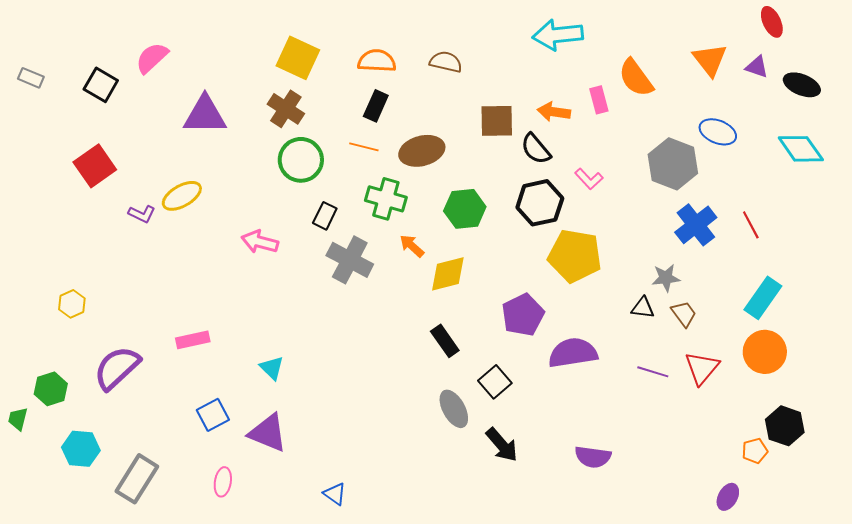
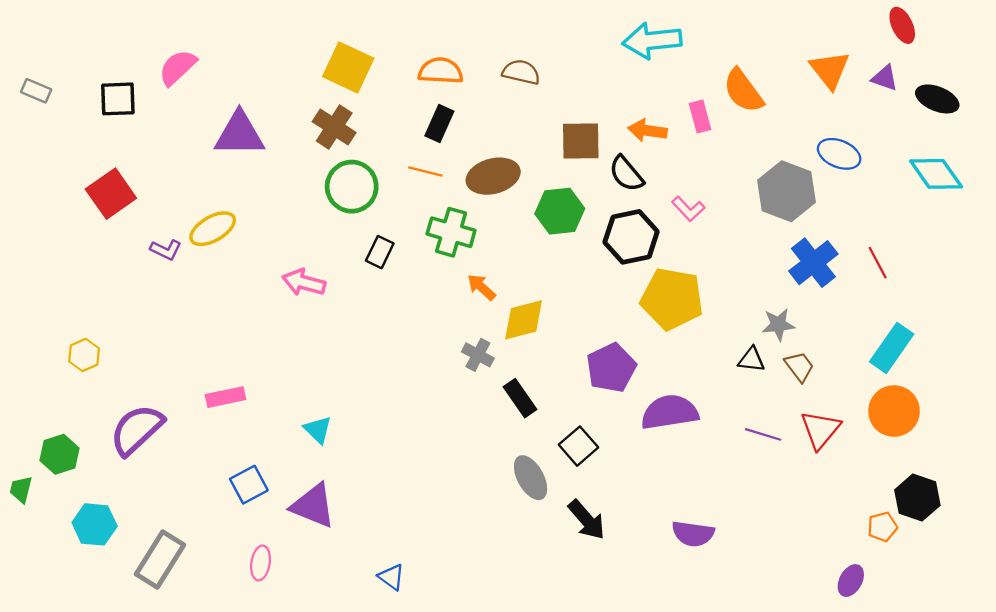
black square: (101, 85) -> (118, 99), turned -32
green hexagon: (465, 209) -> (560, 211), moved
gray cross: (350, 260) -> (478, 355), moved, size x0.6

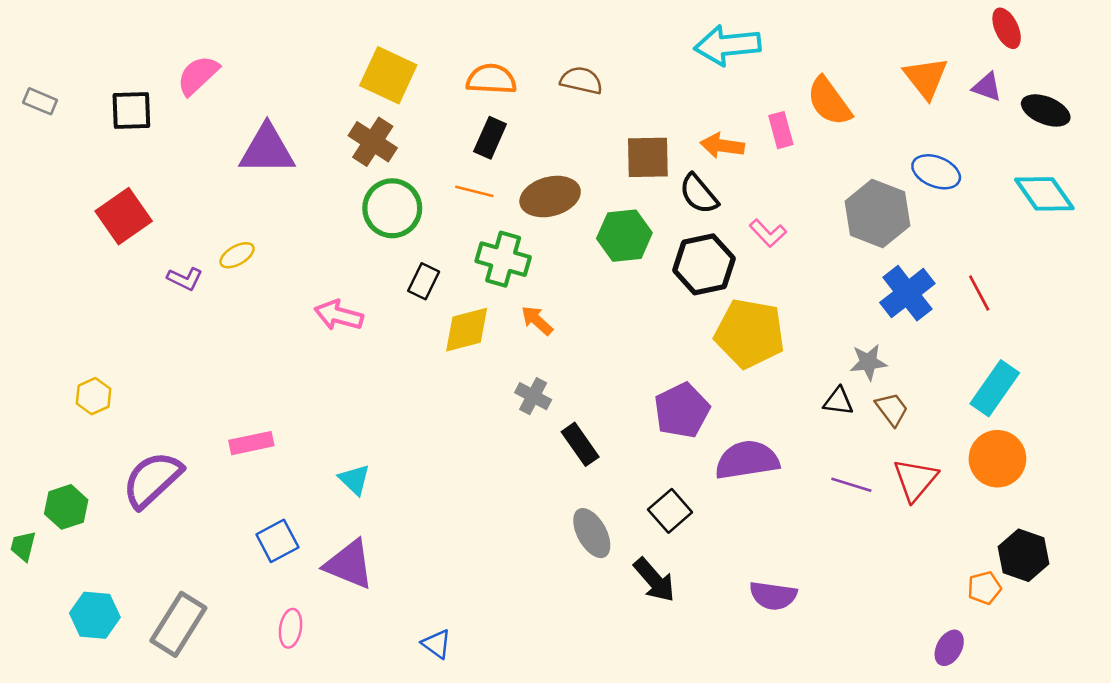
yellow ellipse: (213, 229) -> (237, 255), size x0.7
yellow diamond: (524, 320) -> (467, 330), moved
black square: (578, 446) -> (670, 511), moved
cyan hexagon: (95, 524) -> (95, 615), moved

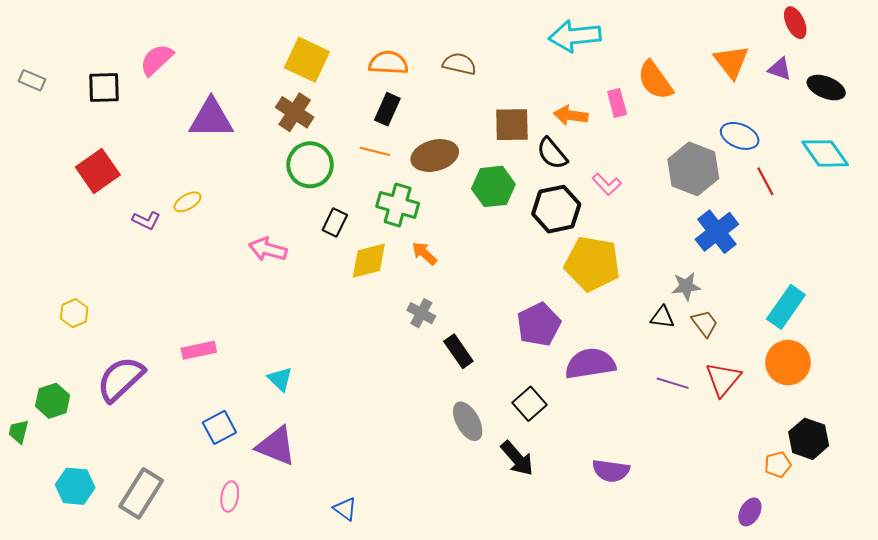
red line: (979, 293) -> (765, 181), moved

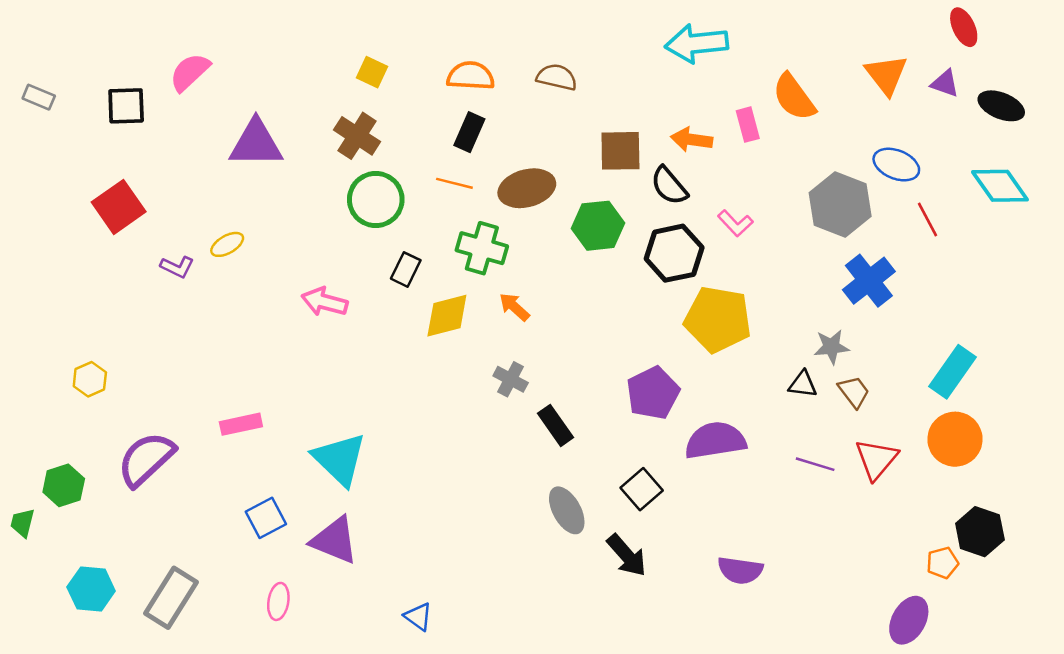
yellow square: (307, 60) -> (372, 72), size x0.6
cyan triangle: (280, 379) -> (340, 459), size x1.8
purple ellipse: (750, 512) -> (909, 620), size x1.4

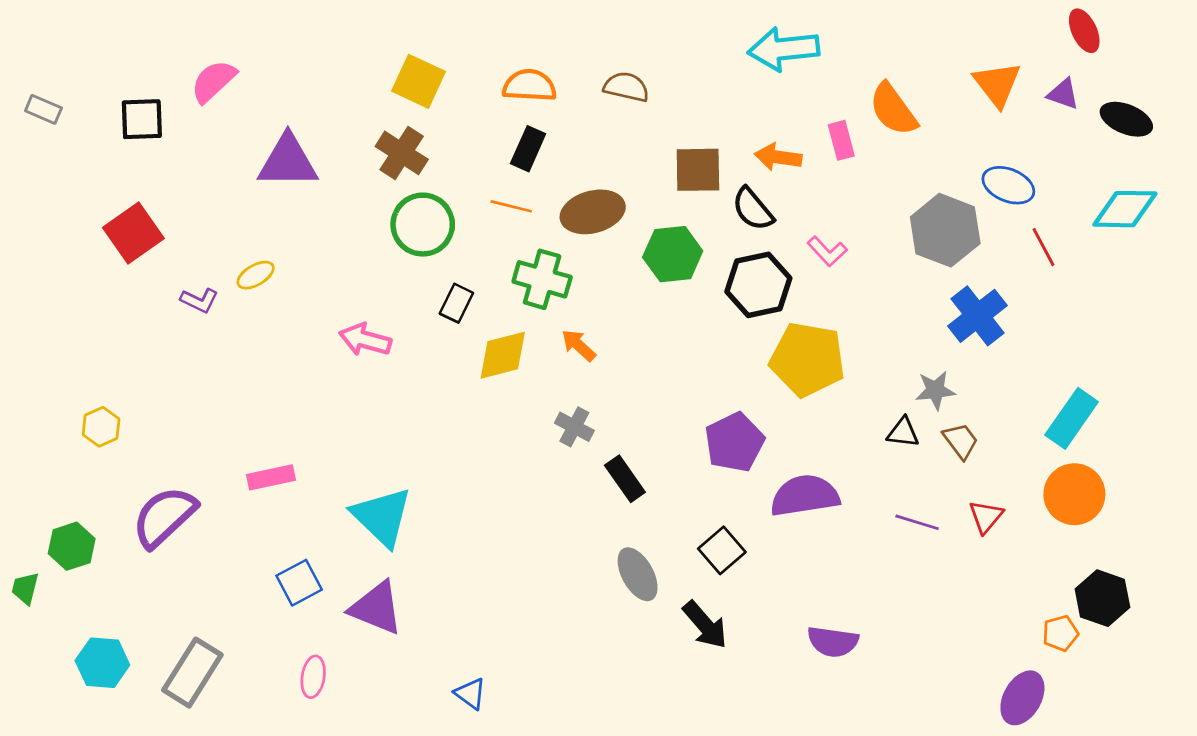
yellow square: (372, 72) -> (418, 81), size x1.5
cyan diamond: (1000, 186) -> (1125, 209), turned -54
red triangle: (876, 459) -> (986, 517), size x0.7

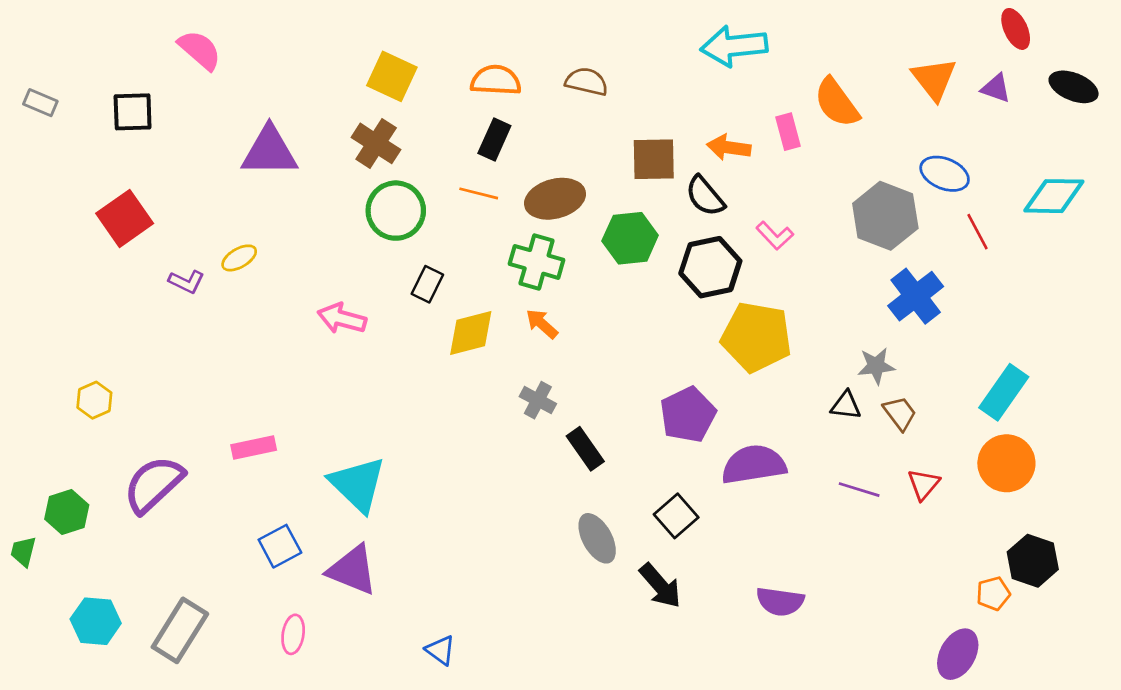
pink semicircle: (213, 81) -> (200, 50), moved, turned 84
black ellipse: (1126, 119) -> (1074, 87), moved
green cross: (542, 279) -> (537, 262), moved

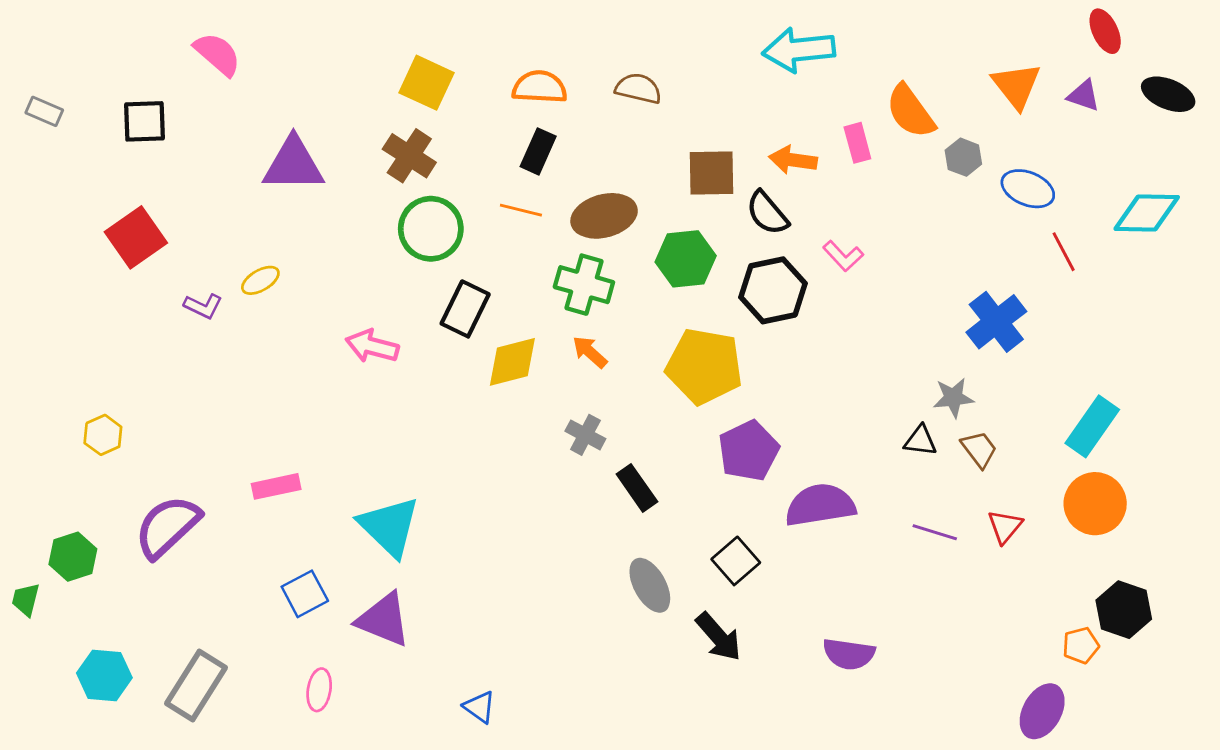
gray hexagon: (885, 216) -> (963, 157), moved, size x0.5
black rectangle: (427, 284) -> (465, 309), size x1.4
yellow pentagon: (756, 337) -> (704, 366), moved

